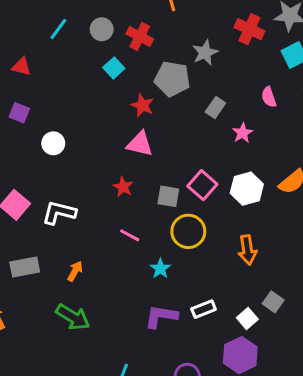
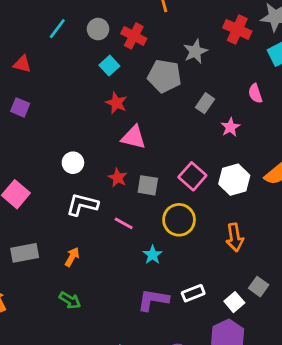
red star: (143, 105) -> (116, 103), moved
white circle: (53, 143) -> (73, 163), moved
gray square: (168, 196) -> (148, 185), moved
white L-shape: (59, 213) -> (82, 205), moved
green arrow: (73, 317) -> (70, 300), size x0.7

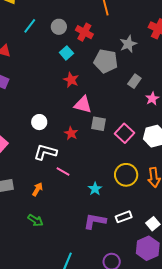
gray square: (148, 185) -> (99, 124), moved
yellow circle: (179, 220) -> (126, 175), moved
pink line: (124, 223) -> (63, 172), moved

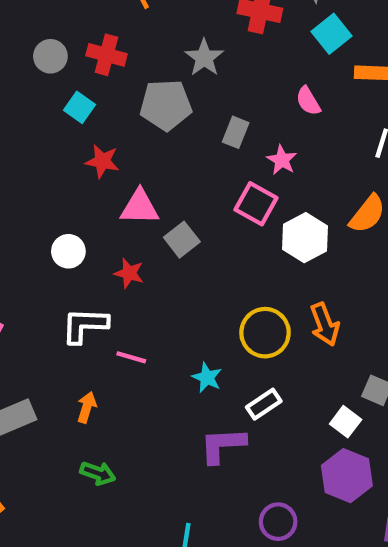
white circle: (39, 122) -> (68, 251), moved
gray square: (99, 124) -> (182, 240), turned -35
pink square: (125, 133) -> (256, 204), moved
white rectangle: (124, 217) -> (264, 404), moved

